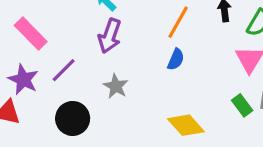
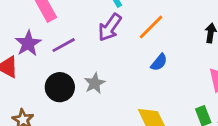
orange line: (178, 22) -> (151, 27), moved
gray star: (116, 86) -> (95, 83), moved

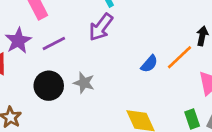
orange line: (151, 27) -> (179, 57), moved
gray star: (95, 83) -> (84, 83), turned -30

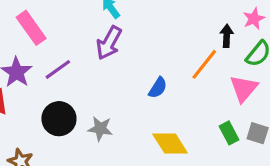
blue semicircle: (149, 64) -> (158, 88), moved
gray star: (84, 83) -> (100, 129), moved

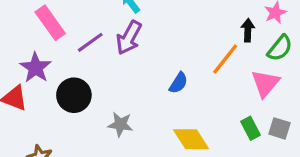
purple line: (58, 69) -> (90, 42), moved
black circle: (59, 119) -> (74, 95), moved

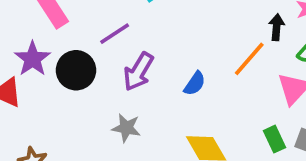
purple arrow: (129, 38) -> (138, 72), moved
purple line: (90, 42) -> (115, 34), moved
black circle: (74, 95) -> (76, 70), moved

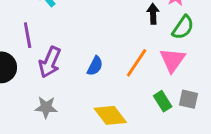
purple line: (115, 34) -> (28, 35), turned -60
orange line: (249, 59) -> (137, 63), moved

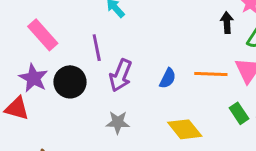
orange line: (137, 63) -> (211, 74), turned 60

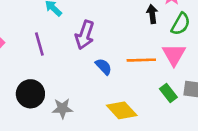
purple arrow: (121, 75) -> (85, 35), moved
blue semicircle: (168, 78) -> (104, 67), turned -66
black circle: (70, 82) -> (30, 94), moved

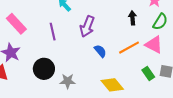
black arrow: (152, 14) -> (133, 18), moved
pink triangle: (174, 55) -> (154, 45), turned -36
orange line: (141, 60) -> (129, 48), turned -30

